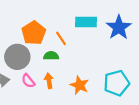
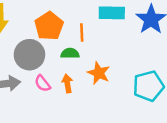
orange line: (61, 38) -> (82, 32), turned 32
orange star: (79, 85) -> (99, 73), moved

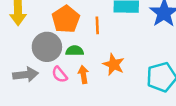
green semicircle: (70, 53) -> (75, 51), moved

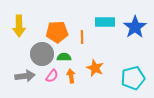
orange pentagon: (66, 19) -> (57, 32), turned 30
pink semicircle: (60, 75) -> (52, 76), turned -104

